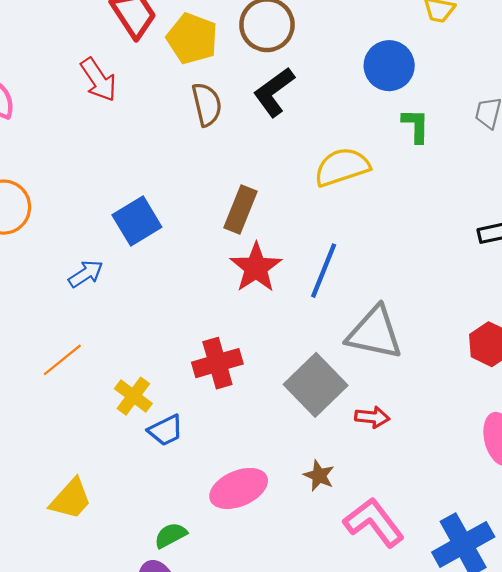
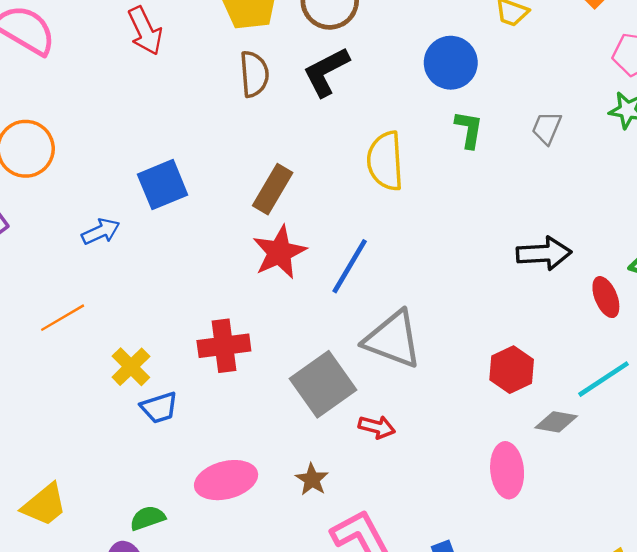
yellow semicircle: (342, 167) -> (385, 161), turned -84
yellow trapezoid: (71, 499) -> (44, 505), moved

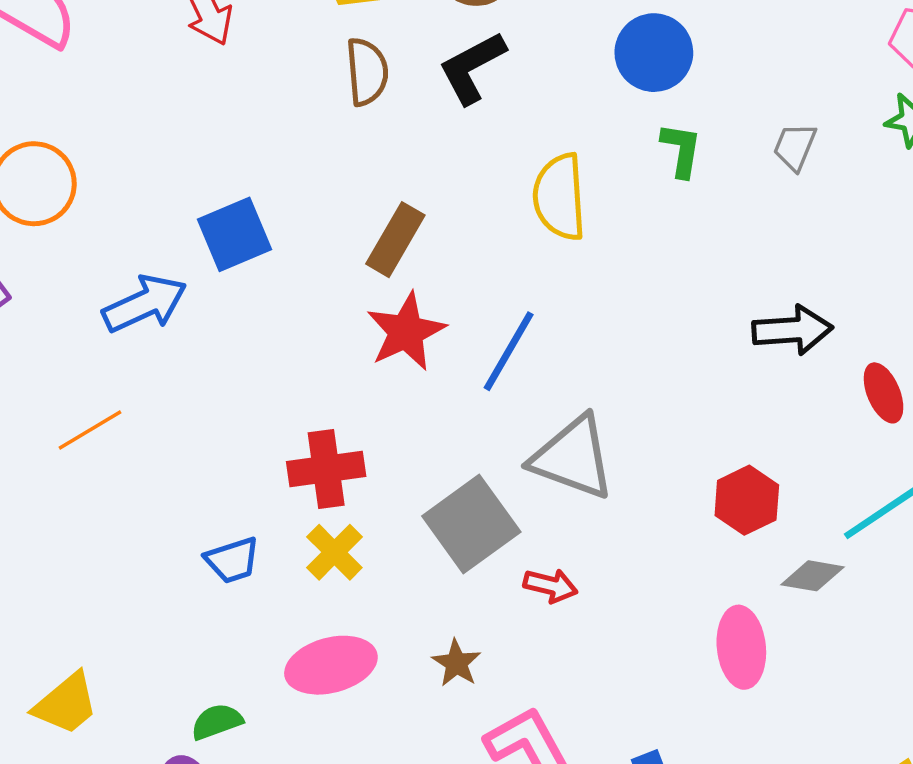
blue arrow: (101, 232) -> (145, 304), size x1.5
yellow cross: (131, 367) -> (334, 552), moved

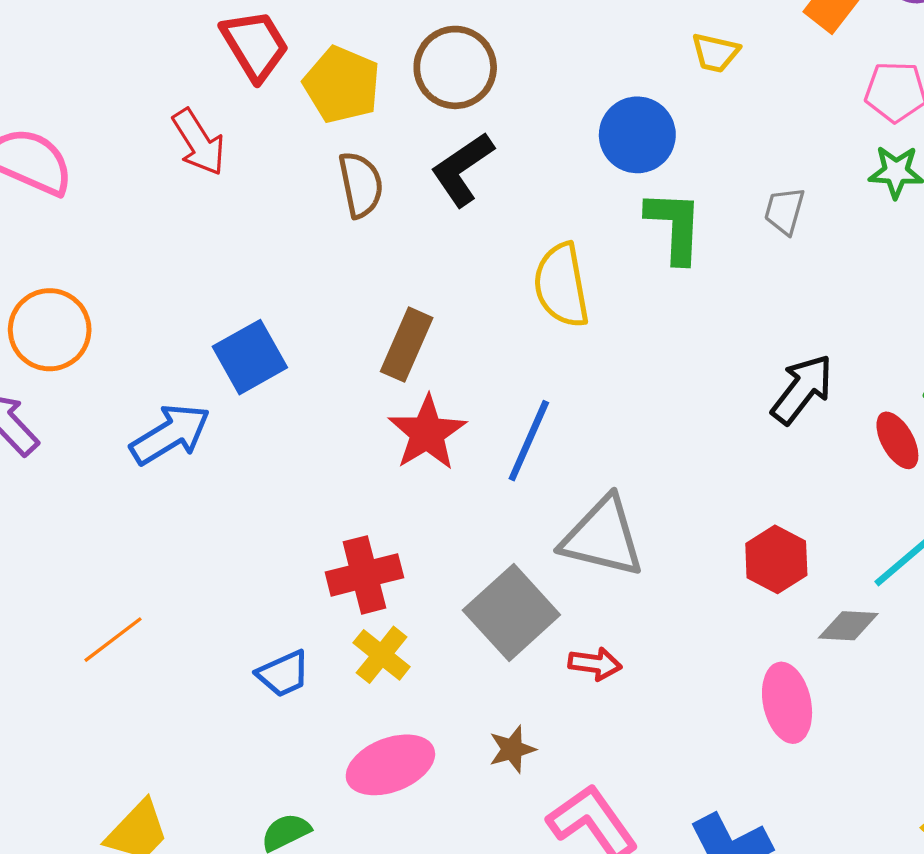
green L-shape: (681, 150) -> (674, 226), size x1.4
black arrow: (792, 330) -> (802, 389), turned -42
orange line: (90, 430) -> (113, 640), moved
brown star: (456, 663) -> (512, 749), turned 30

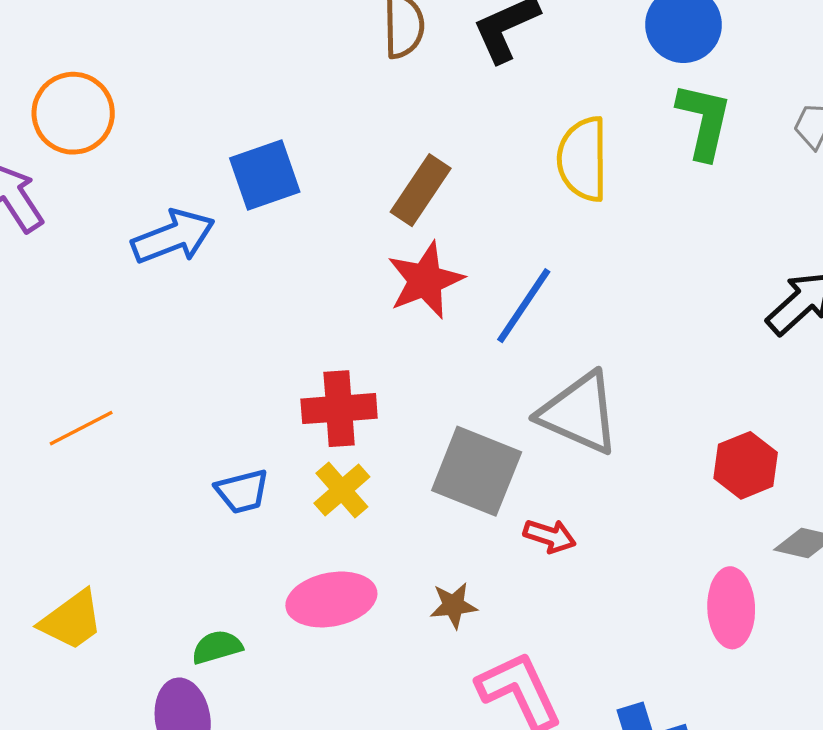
gray square: (511, 612) -> (477, 471), turned -36

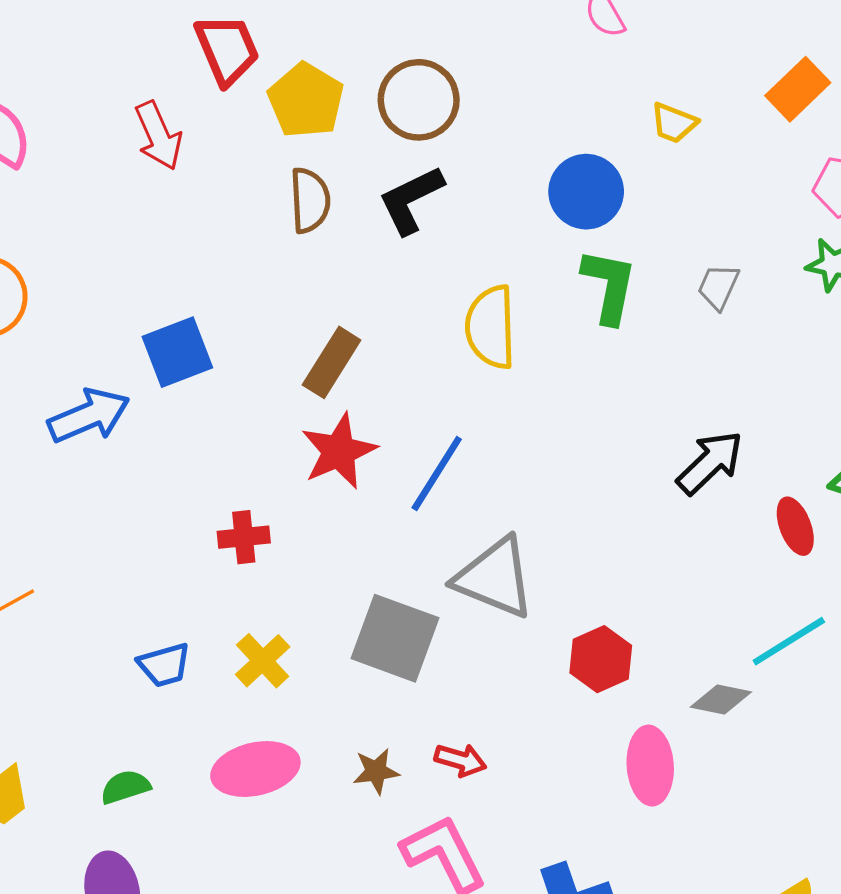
red cross: (339, 409) -> (244, 537), moved, size x0.7
red hexagon: (746, 465) -> (601, 659), moved
red arrow: (550, 536) -> (460, 760), moved
green semicircle: (217, 647) -> (125, 787), moved

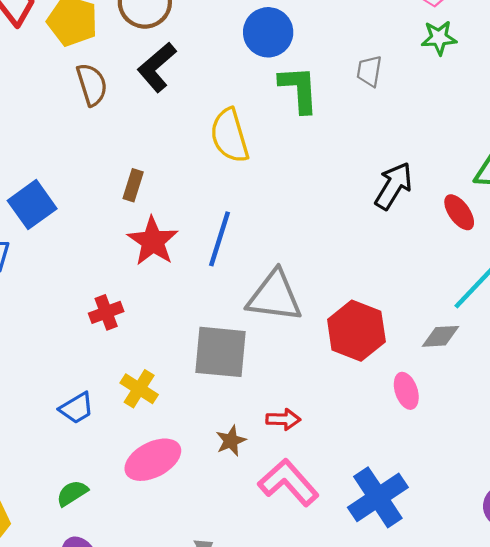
brown rectangle: (332, 362) -> (133, 185), size x0.7
red hexagon: (601, 659) -> (356, 331), size x1.4
pink ellipse: (650, 766) -> (406, 391), size x0.7

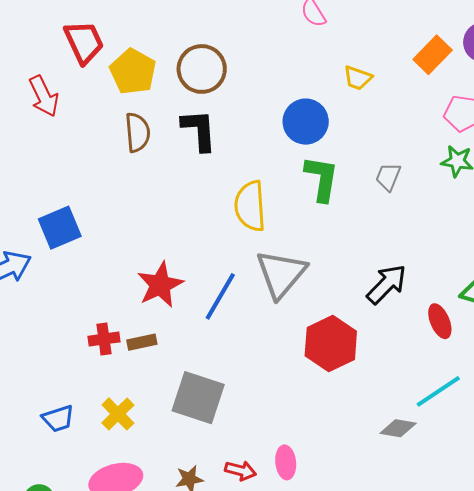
black L-shape: (157, 67) -> (199, 130), turned 114
brown rectangle: (133, 185) -> (142, 342), moved, turned 48
gray triangle: (274, 296) -> (281, 274), moved, turned 50
red hexagon: (356, 331) -> (331, 344), moved
pink ellipse: (406, 391) -> (286, 462), moved

